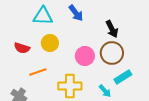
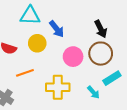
blue arrow: (76, 13) -> (57, 29), moved

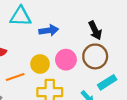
blue arrow: (57, 29) -> (49, 30), turned -60
yellow circle: (37, 43) -> (40, 64), moved

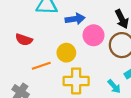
pink circle: (66, 60) -> (94, 35), moved

